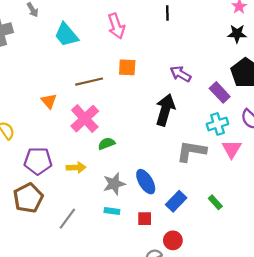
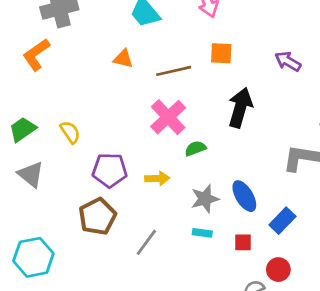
orange triangle: (49, 101) -> (123, 59), moved, turned -35
black arrow: (165, 110) -> (240, 108), moved

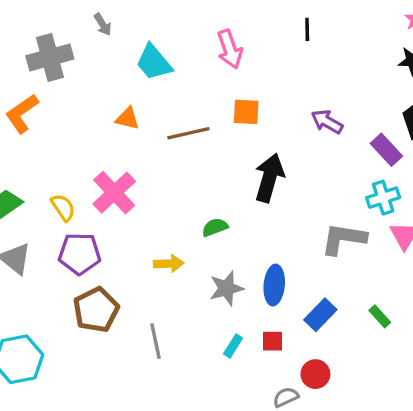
pink cross: (168, 117) -> (114, 193), moved
purple pentagon: (110, 170) -> (80, 254), moved
blue ellipse: (244, 196) -> (274, 285), turned 36
cyan rectangle: (202, 233) -> (233, 346), moved, turned -66
gray line: (146, 242) -> (155, 341), turned -48

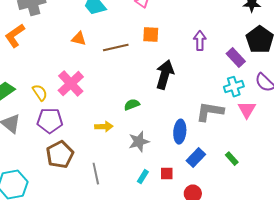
purple arrow: (327, 122) -> (200, 41), turned 60
blue ellipse: (274, 285) -> (180, 132), moved

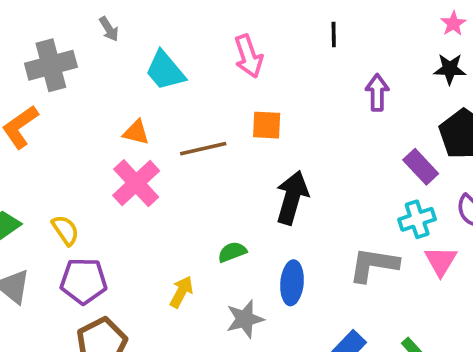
purple arrow: (200, 41) -> (377, 92), moved
pink cross: (71, 84) -> (136, 183), moved
yellow arrow: (104, 127) -> (181, 292), turned -60
blue ellipse: (180, 132) -> (292, 283), moved

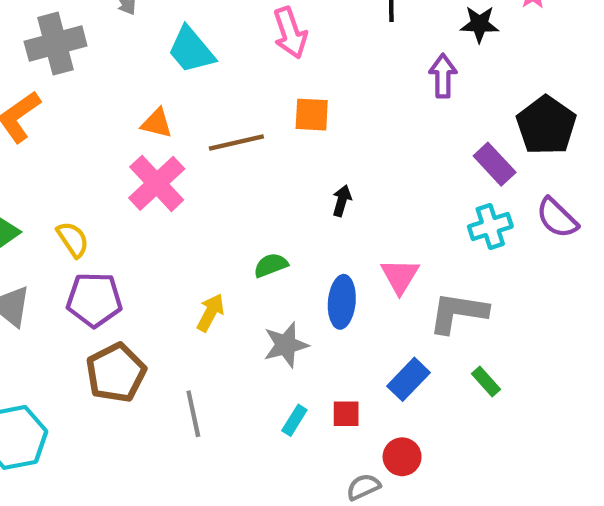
black star: (450, 69) -> (480, 24), moved
black arrow: (292, 198) -> (342, 201), size x0.5
pink triangle: (441, 261) -> (400, 276), moved
gray L-shape: (374, 265) -> (458, 313), moved

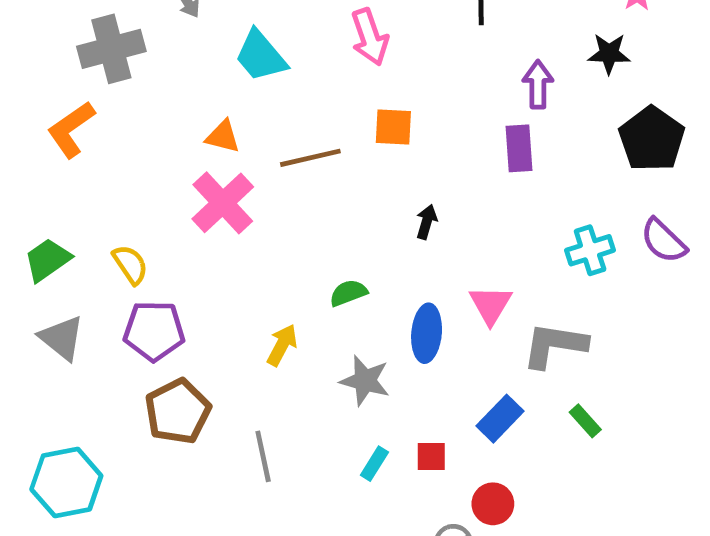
black star: (480, 24) -> (609, 54), moved
purple rectangle: (495, 164) -> (519, 148), moved, turned 39
gray star: (286, 345) -> (365, 381), turned 30

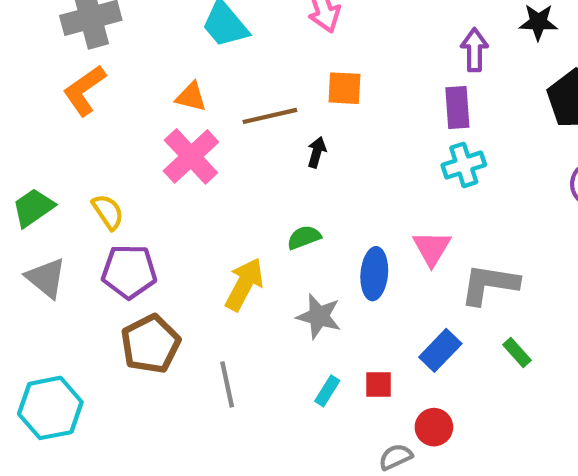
orange L-shape: (71, 129) -> (84, 90), moved
black arrow: (427, 222) -> (317, 152), moved
cyan cross: (590, 250) -> (464, 165), moved
yellow arrow: (282, 345) -> (244, 284), size x1.4

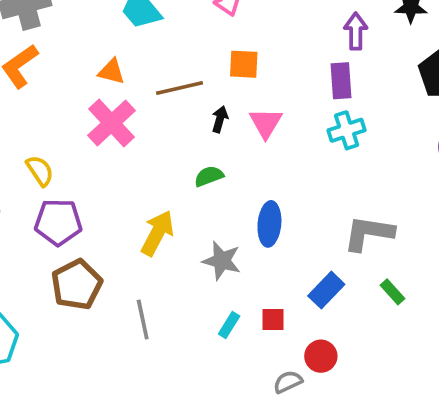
green semicircle: (304, 237) -> (209, 176), moved
pink triangle: (432, 248) -> (266, 123), moved

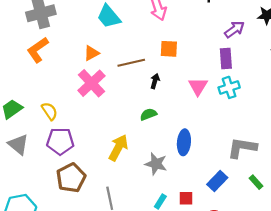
purple arrow: (356, 31) -> (234, 29), turned 54
orange triangle: (112, 72) -> (91, 53), turned -42
pink triangle: (266, 123) -> (198, 86), moved

